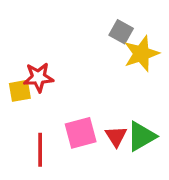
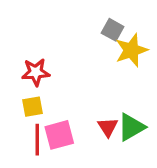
yellow square: (20, 91) -> (33, 107), moved
pink square: (81, 133) -> (59, 135), moved

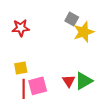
red star: (36, 72) -> (21, 28), moved

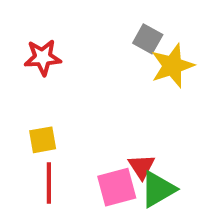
green triangle: (84, 81) -> (158, 189), moved
pink square: (38, 86) -> (117, 187), moved

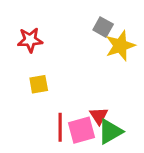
yellow square: (43, 140) -> (39, 84), moved
red line: (49, 183) -> (60, 127), moved

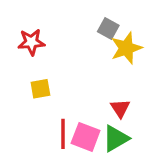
red triangle: (99, 116) -> (120, 108), moved
pink square: (82, 130) -> (86, 137), turned 36

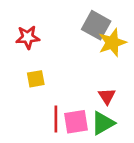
gray square: (108, 28) -> (96, 25), size x1.5
pink square: (86, 137) -> (76, 122), turned -30

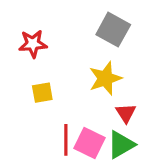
yellow star: (112, 43) -> (105, 78), moved
pink square: (76, 122) -> (90, 143), turned 35

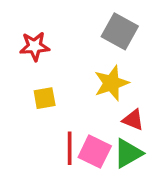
red triangle: (126, 113) -> (133, 120), turned -35

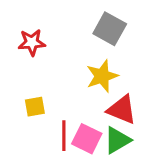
yellow square: (45, 98) -> (35, 107), moved
red triangle: (133, 120) -> (122, 110), size x1.5

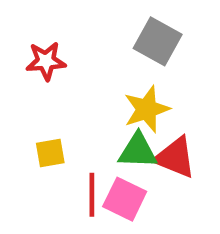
green triangle: (117, 140) -> (138, 151), moved, turned 32

